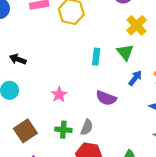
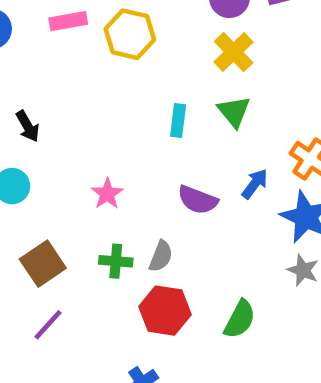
yellow cross: (137, 25) -> (234, 52), moved
black arrow: (18, 59) -> (28, 126), turned -140
blue arrow: (135, 78) -> (255, 184), moved

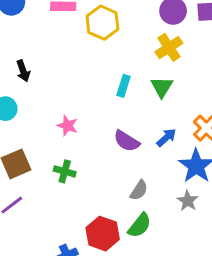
pink star: (107, 194) -> (67, 126), turned -30
gray semicircle: (161, 256) -> (139, 190), moved
red hexagon: (165, 311) -> (103, 234), moved

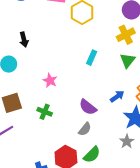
green triangle: (162, 87) -> (127, 61), moved
purple semicircle: (127, 141) -> (88, 107), moved
gray semicircle: (139, 190) -> (85, 129), moved

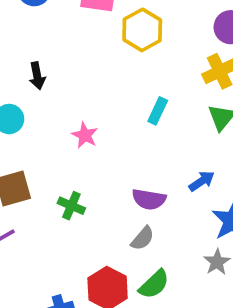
pink star: (50, 81) -> (85, 135), moved
purple semicircle: (88, 107) -> (149, 199), turned -30

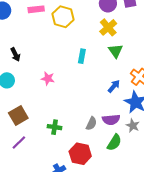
purple semicircle: (149, 199) -> (111, 120), moved
green cross: (71, 206) -> (55, 127), moved
green semicircle: (154, 284) -> (114, 142), moved

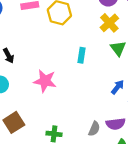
pink star: (48, 78) -> (45, 81), size x1.5

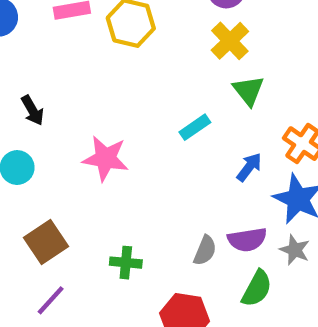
cyan rectangle: (81, 55) -> (195, 127), moved, turned 48

